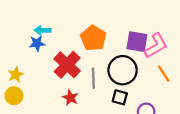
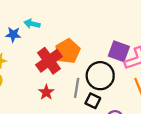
orange pentagon: (93, 38) -> (68, 51), moved
blue star: (37, 43) -> (13, 35), moved
gray line: (93, 78) -> (77, 88), moved

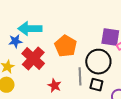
cyan arrow: (32, 24) -> (30, 29), size x1.6
red cross: (49, 61) -> (33, 58), moved

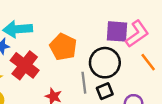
black square: (96, 85) -> (105, 91), turned -32

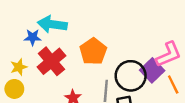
purple square: (117, 31) -> (152, 70), moved, turned 30

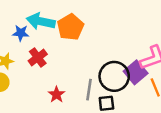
orange pentagon: (93, 51) -> (70, 27), moved
red cross: (51, 61) -> (38, 57), size x0.7

